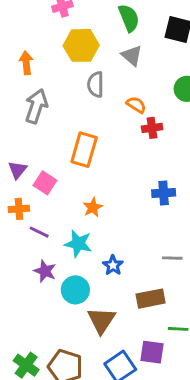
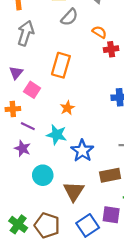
gray semicircle: (96, 84) -> (69, 17), turned -138
purple triangle: (17, 170) -> (16, 73), moved
blue star: (113, 265) -> (82, 151), size x1.5
purple star: (45, 271) -> (22, 149), moved
cyan circle: (75, 290) -> (43, 175), moved

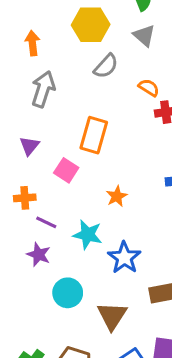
pink square: (32, 90) -> (66, 170), moved
orange star: (67, 108) -> (117, 196), moved

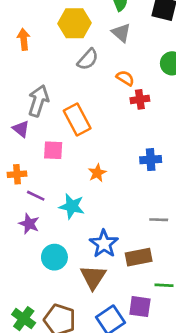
gray arrow: (43, 89) -> (38, 101), moved
orange rectangle: (94, 135) -> (77, 119), turned -44
purple triangle: (29, 146) -> (21, 129), turned -30
pink square: (66, 170) -> (53, 150), turned -30
blue star: (124, 258) -> (104, 244), moved

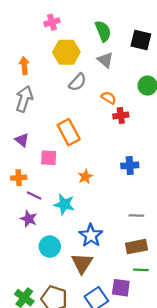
gray arrow: (38, 101) -> (24, 99), moved
brown rectangle: (139, 257) -> (136, 247), moved

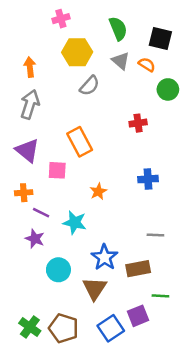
orange semicircle: (109, 98) -> (147, 65), moved
purple triangle: (22, 140) -> (27, 150), size x1.5
brown rectangle: (136, 247) -> (138, 269), moved
purple square: (121, 288) -> (138, 316), turned -30

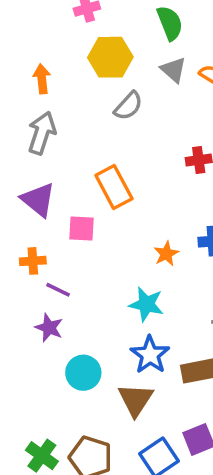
orange star: (98, 191) -> (166, 254), moved
cyan star: (75, 223) -> (146, 304), moved

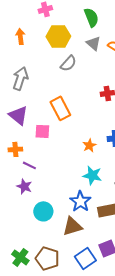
orange arrow: (42, 79) -> (20, 36), moved
cyan star: (146, 304) -> (92, 175), moved
brown triangle: (136, 400) -> (72, 226), turned 40

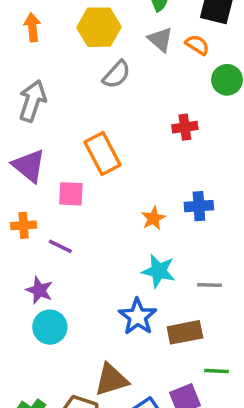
purple line: (29, 165) -> (60, 246), moved
cyan circle: (43, 211) -> (50, 327), moved
brown triangle: (72, 226) -> (111, 380), moved

